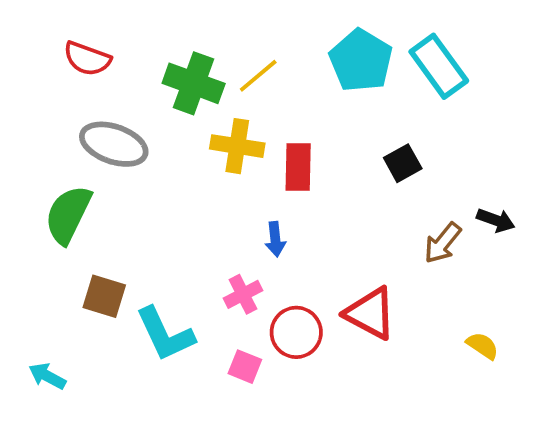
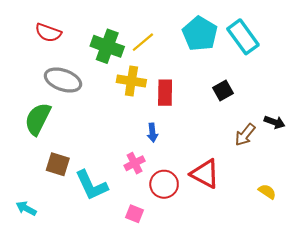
pink square: (245, 367) -> (135, 214), moved

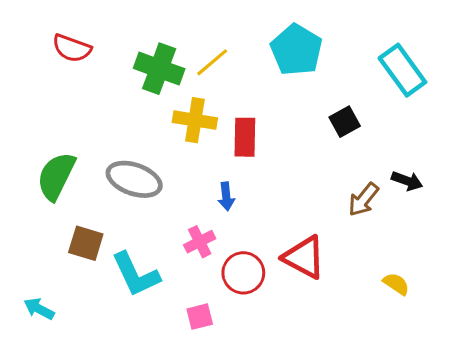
cyan rectangle: (243, 37) -> (402, 70), moved
gray ellipse: (63, 80) -> (134, 179), moved
black square: (223, 91) -> (345, 122), moved
pink square: (135, 214) -> (200, 317), turned -36

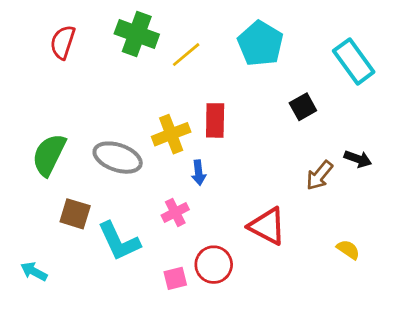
red semicircle: (72, 48) -> (63, 42), turned 88
green cross: (159, 69) -> (137, 34), moved
yellow cross: (195, 120) -> (171, 134), moved, turned -30
red circle: (243, 273) -> (214, 265), moved

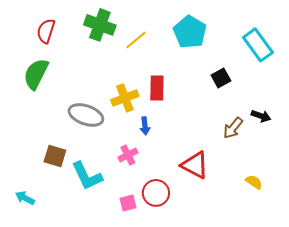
green semicircle: (49, 155) -> (36, 74), moved

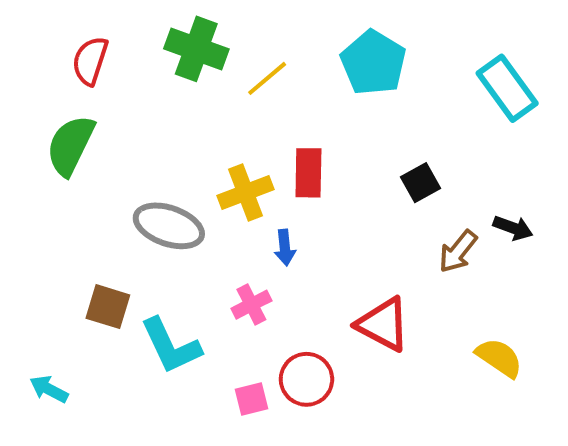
black square: (221, 78) -> (421, 183), moved
yellow semicircle: (254, 182) -> (499, 358), size x1.4

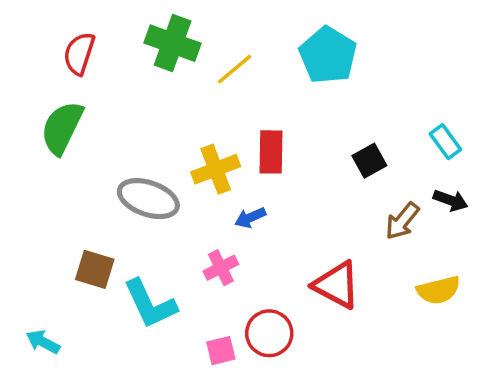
cyan rectangle: (507, 88) -> (445, 142), moved, size x0.6
blue arrow: (285, 248) -> (250, 218), turned 72
yellow semicircle: (499, 358) -> (439, 290), moved, turned 132

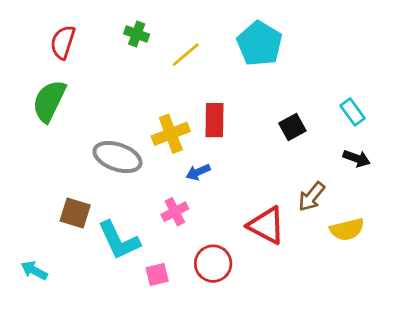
green cross: (173, 43) -> (137, 34), size x0.6
brown arrow: (402, 221) -> (311, 197), moved
pink square: (221, 351) -> (157, 275), moved

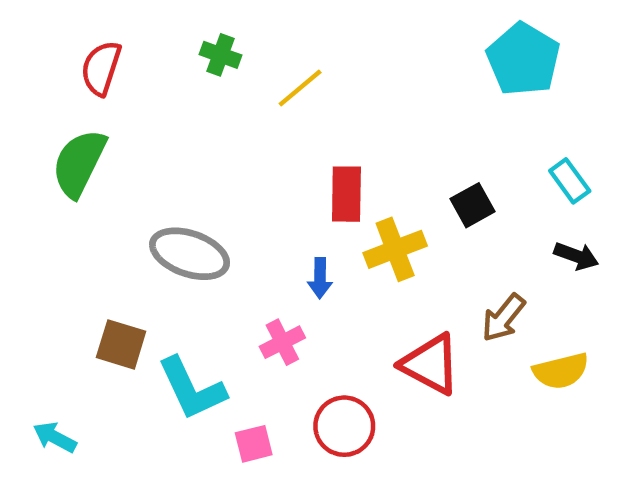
cyan pentagon: (260, 44) -> (523, 59), moved
yellow cross: (171, 134) -> (395, 249), moved
blue arrow: (198, 172) -> (320, 278), turned -65

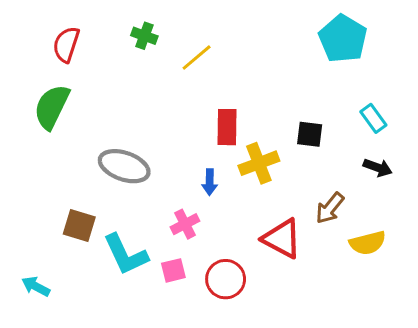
black square: (472, 205) -> (310, 134), turned 36
pink square: (254, 444) -> (173, 270), moved

